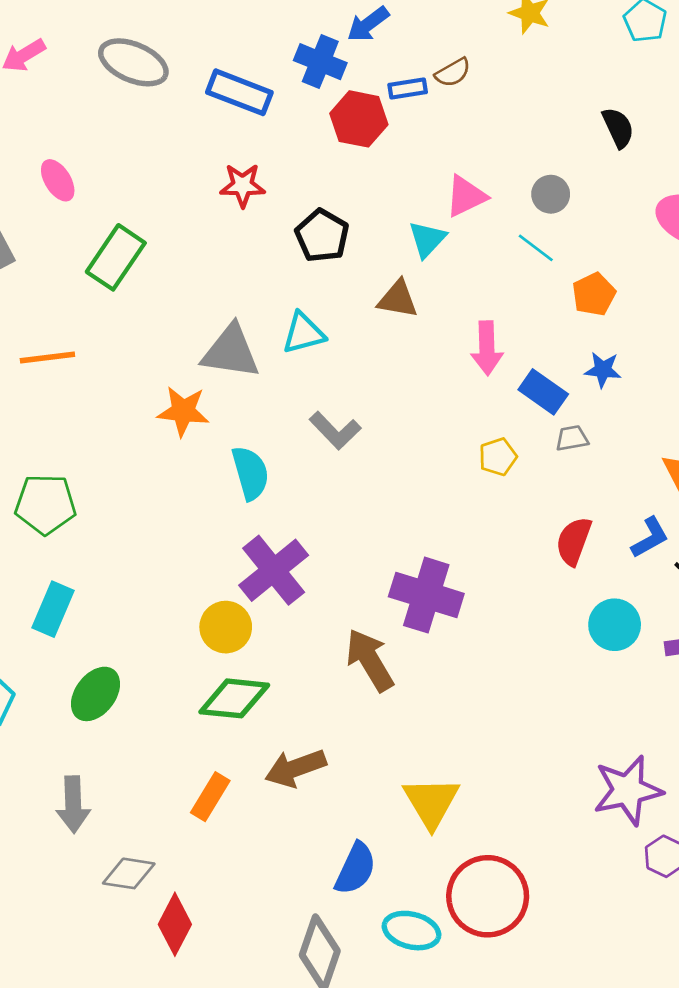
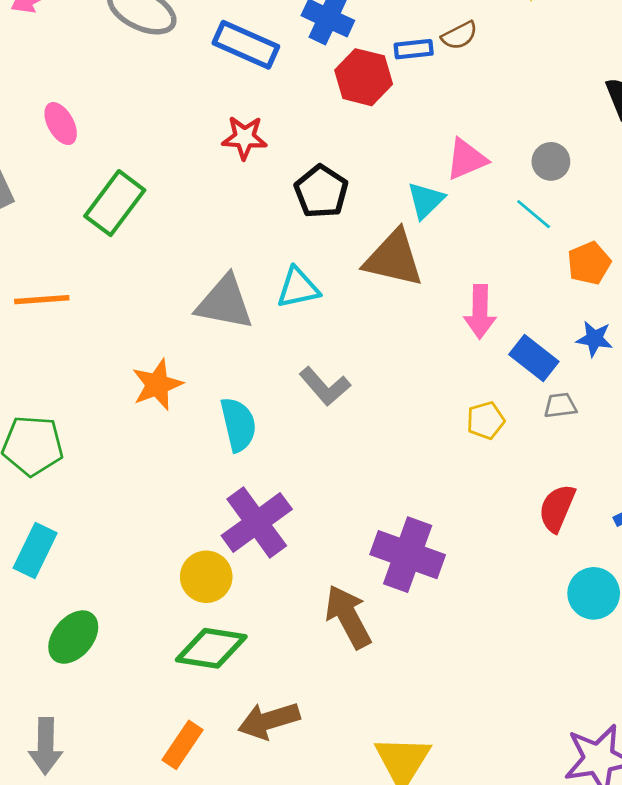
brown triangle: (398, 299) -> (394, 258), size x1.5
orange star: (183, 411) -> (157, 385), moved, turned -30

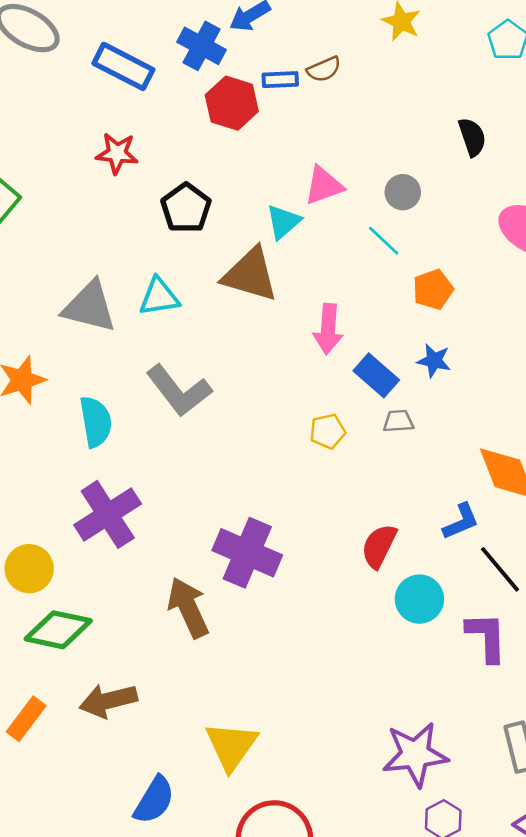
gray L-shape: (325, 386) -> (179, 391), size x1.4
red semicircle: (557, 508) -> (379, 546), moved
yellow circle: (206, 577) -> (29, 569), moved

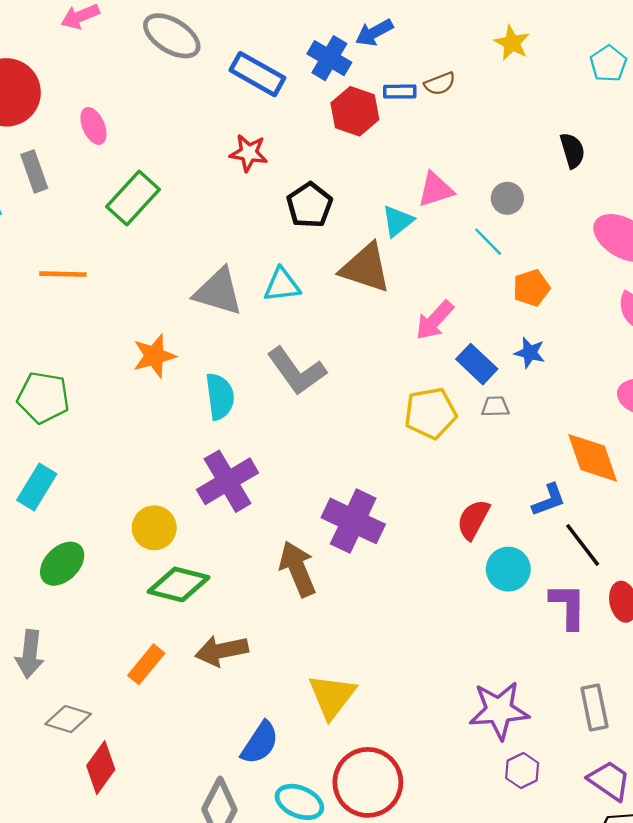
pink arrow: (328, 329) -> (435, 320), turned 36
yellow pentagon: (327, 431) -> (430, 413), size x1.6

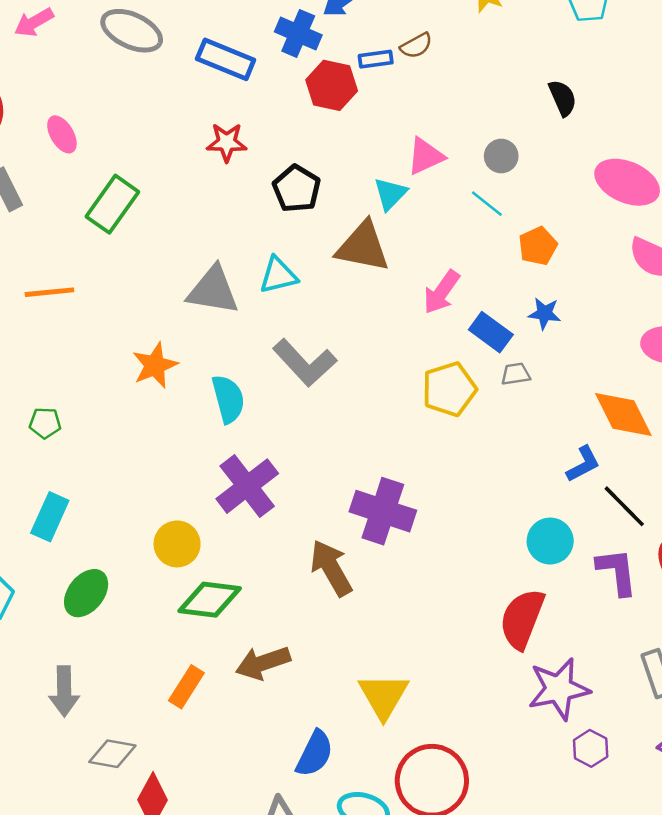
green pentagon: (43, 398) -> (45, 423), size x0.6
red semicircle: (473, 519) -> (522, 619), moved, size x1.4

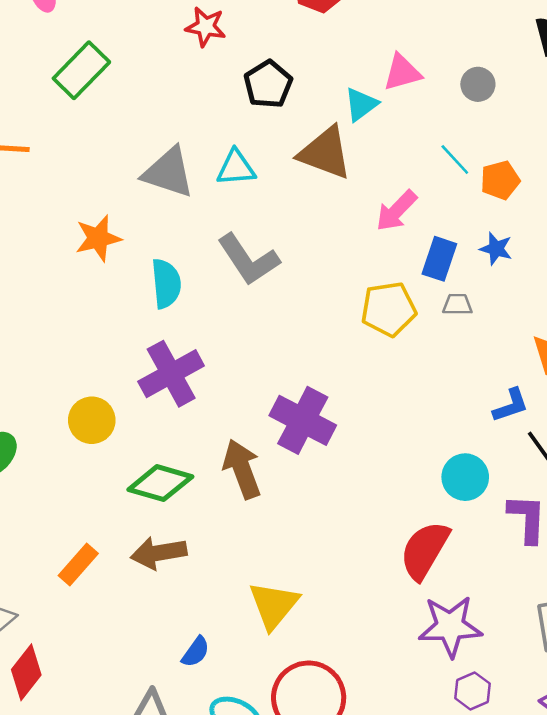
cyan line: (487, 204) -> (455, 160), moved
blue rectangle: (491, 332) -> (439, 259), turned 63
green diamond: (210, 600) -> (160, 483), moved
blue semicircle: (315, 754) -> (196, 652), size x0.7

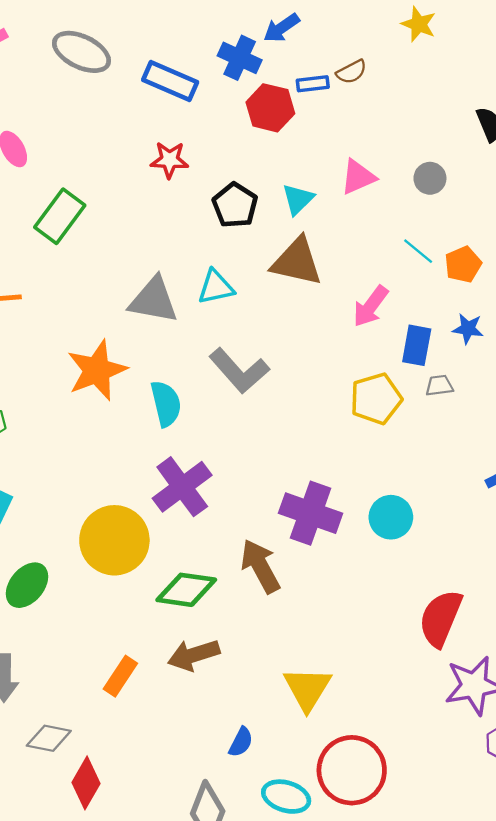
cyan triangle: (361, 104) -> (298, 199), moved
orange star: (98, 238) -> (97, 370), size x1.4
yellow circle: (92, 420) -> (114, 540), size x1.6
cyan circle: (465, 477) -> (391, 517), moved

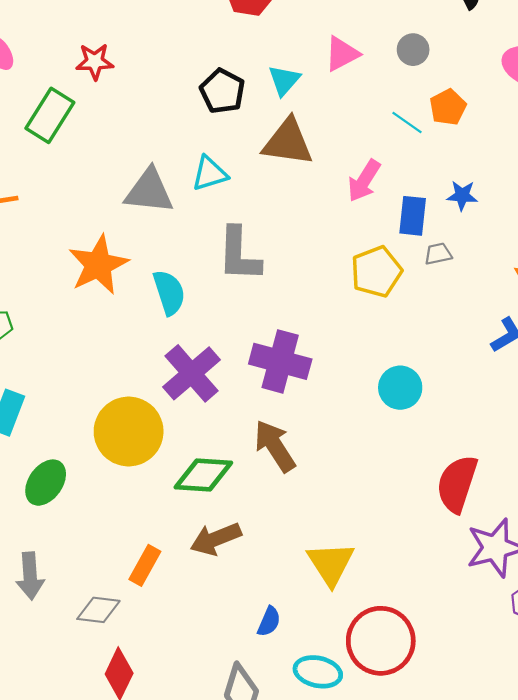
red star: (169, 160) -> (95, 62), moved
orange pentagon: (463, 264) -> (448, 107), moved
gray L-shape: (239, 371) -> (239, 254), turned 48
purple cross: (311, 513) -> (280, 361), moved
gray diamond: (49, 738) -> (98, 610), moved

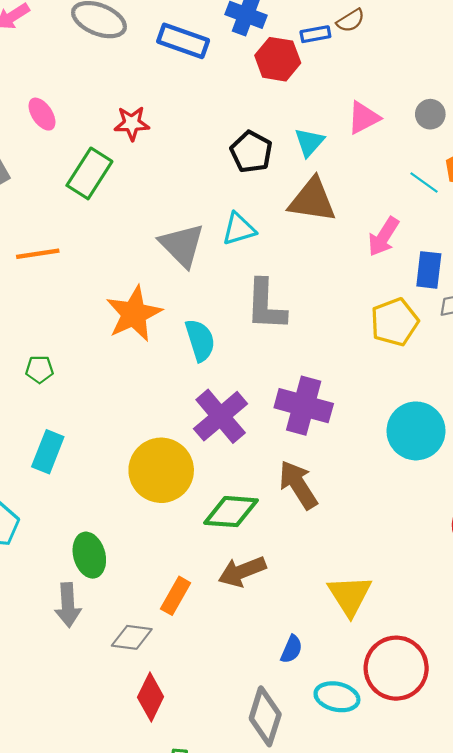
gray triangle: (149, 191) -> (182, 245), turned 39
cyan circle: (400, 388) -> (416, 431), size x1.4
green ellipse: (46, 483) -> (89, 555), moved, turned -51

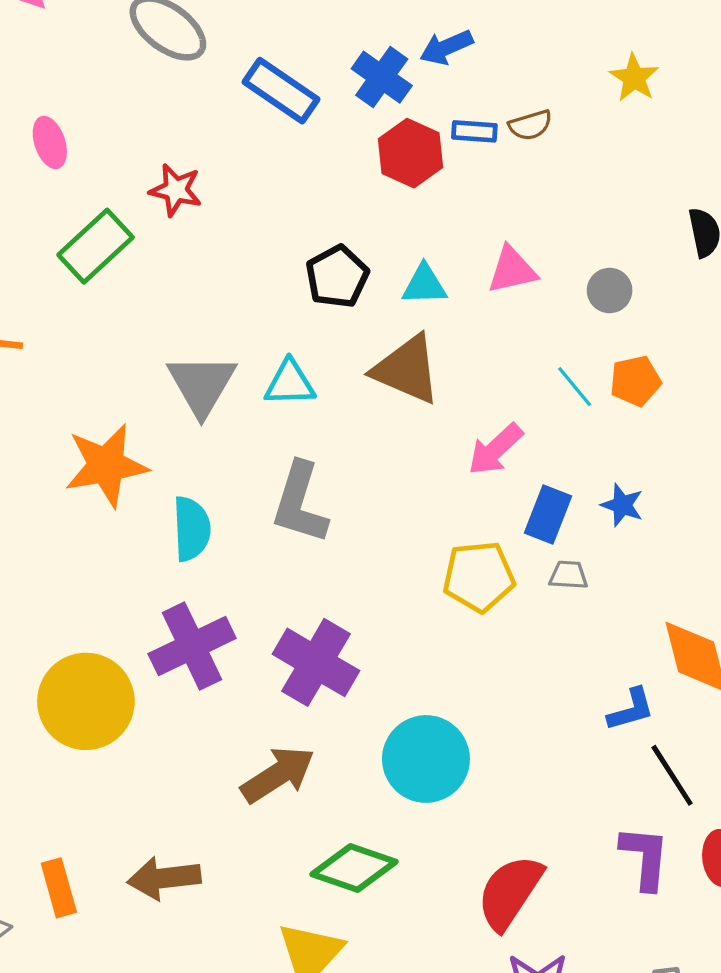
cyan triangle: (309, 142) -> (424, 285), turned 32
cyan circle: (416, 431) -> (426, 759), moved
brown arrow: (298, 485) -> (278, 775), turned 75
green diamond: (231, 512) -> (354, 868), moved
orange rectangle: (176, 596) -> (59, 888), turned -60

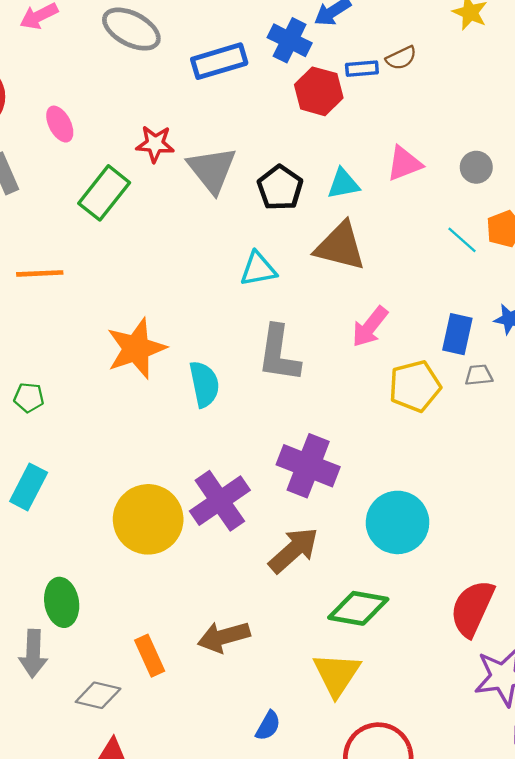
blue rectangle: (281, 91) -> (219, 61), turned -42
gray triangle: (202, 385) -> (212, 170), moved
pink arrow: (495, 449) -> (370, 327), moved
purple cross: (192, 646) -> (220, 501), moved

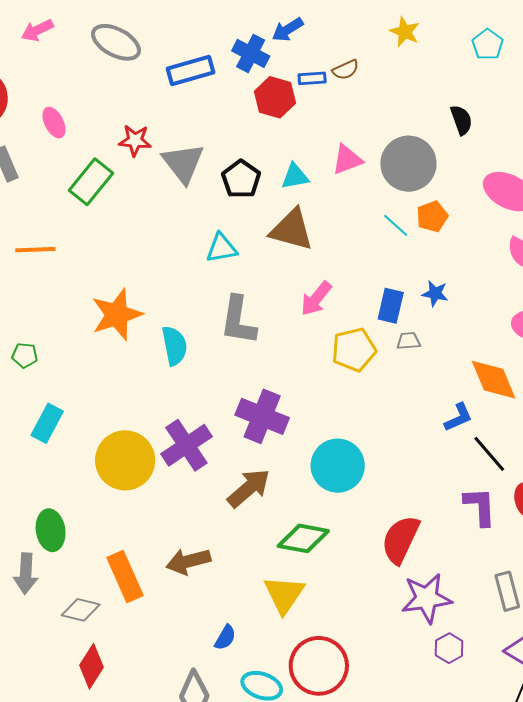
gray circle: (476, 167) -> (408, 164), size x2.0
cyan rectangle: (29, 487) -> (47, 423), moved
orange rectangle: (150, 656) -> (125, 577), size x1.4

